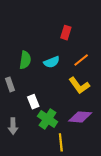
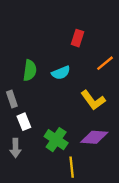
orange line: (81, 60) -> (105, 63), moved
white rectangle: (33, 102) -> (24, 122), moved

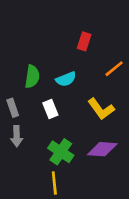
white rectangle: (24, 122) -> (50, 109), moved
gray arrow: (15, 148) -> (17, 136), moved
yellow line: (72, 167) -> (54, 183), moved

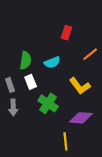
white rectangle: (50, 109) -> (31, 82), moved
green cross: (61, 152) -> (48, 103), moved
yellow line: (54, 183) -> (65, 141), moved

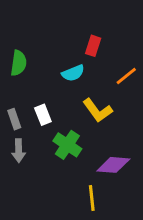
green semicircle: (25, 60) -> (19, 63), moved
cyan semicircle: (52, 62) -> (73, 73), moved
yellow L-shape: (80, 86) -> (98, 110), moved

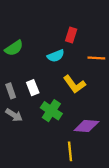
green semicircle: (19, 63) -> (14, 48), turned 48
orange line: (126, 76) -> (96, 58), turned 42
gray arrow: (19, 151) -> (14, 115), turned -56

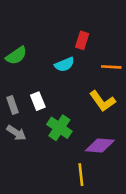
yellow L-shape: (74, 84) -> (102, 101), moved

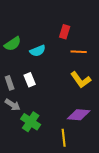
cyan semicircle: (64, 64) -> (38, 51), moved
orange line: (111, 67) -> (79, 52), moved
green cross: (59, 128) -> (31, 122), moved

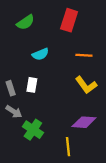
red rectangle: (65, 32) -> (69, 20), moved, size x1.5
green semicircle: (13, 44) -> (26, 22), moved
white rectangle: (30, 80) -> (32, 85), turned 32

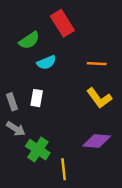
red rectangle: (69, 20) -> (62, 23), moved, turned -50
green semicircle: (26, 22) -> (29, 40), moved
yellow line: (68, 147) -> (64, 169), moved

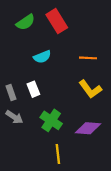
green semicircle: (29, 40) -> (25, 22), moved
white rectangle: (37, 98) -> (33, 89), turned -32
green cross: (38, 150) -> (51, 120), moved

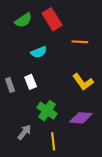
orange line: (88, 58) -> (80, 42), moved
gray arrow: (14, 117) -> (24, 132), moved, turned -84

